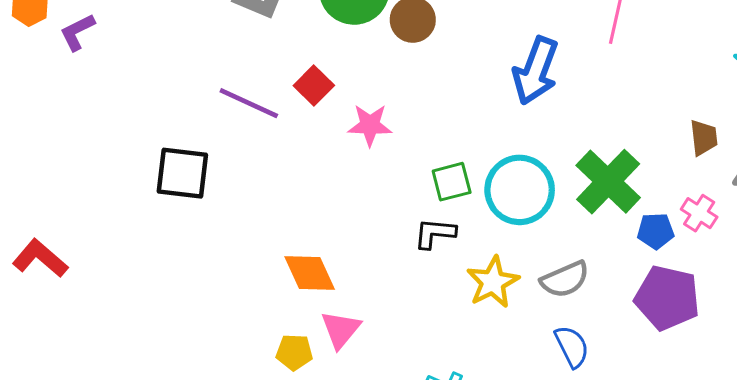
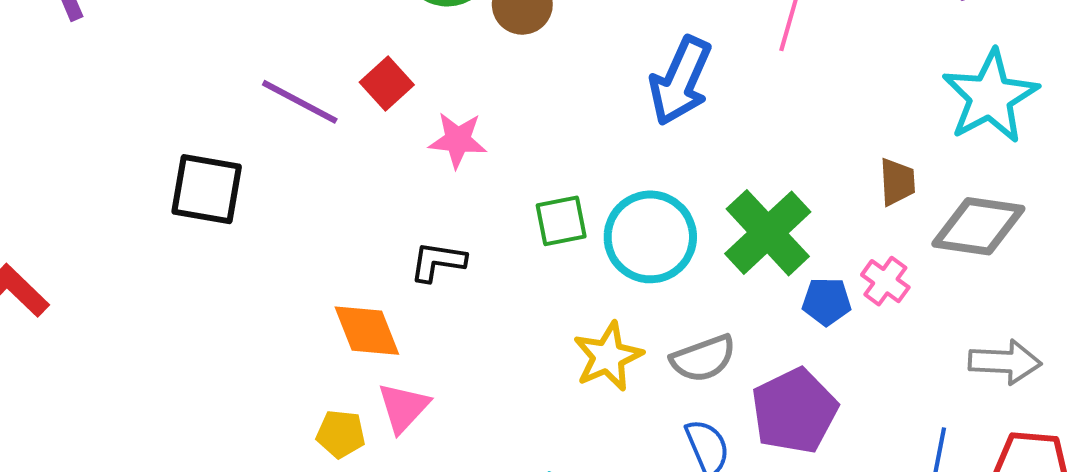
black L-shape: (435, 233) -> (438, 262), moved
purple pentagon: (667, 298) -> (794, 411), moved, turned 30

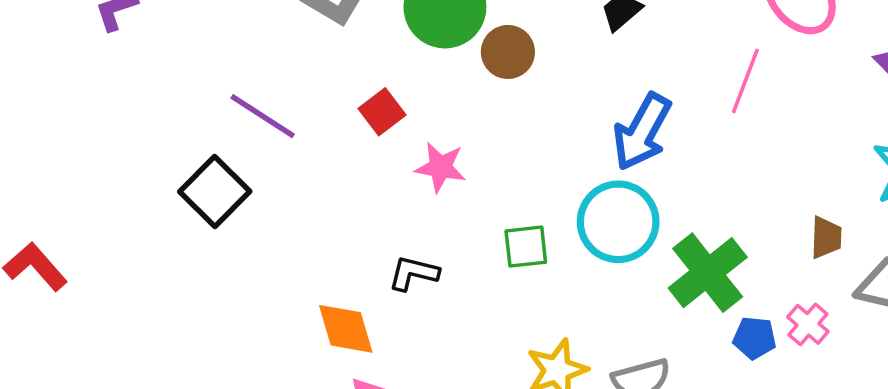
purple line: (300, 102) -> (263, 116), moved
black square: (207, 189) -> (215, 192), turned 30
cyan circle: (650, 237) -> (618, 222), moved

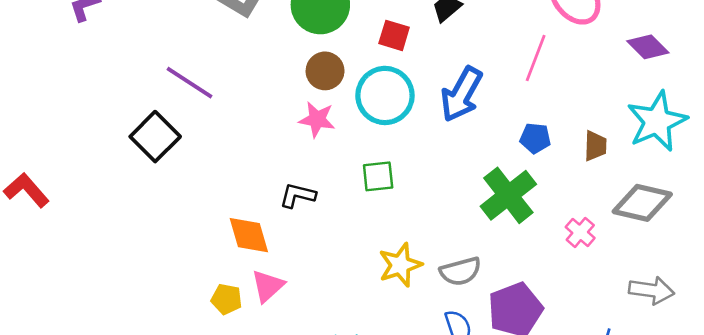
brown circle: (508, 52) -> (325, 71), moved
red square: (382, 112) -> (394, 35), moved, turned -36
cyan circle: (618, 222) -> (385, 95), moved
brown trapezoid: (826, 237) -> (595, 146), moved
blue pentagon: (755, 338) -> (535, 138), moved

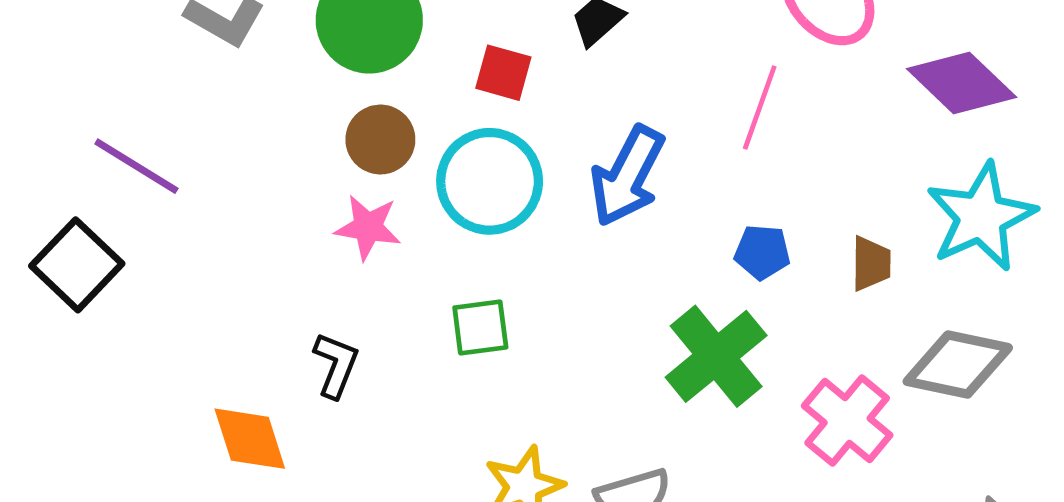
purple diamond: (648, 47) -> (962, 83), size x1.4
black L-shape: (298, 195) -> (336, 365), turned 99
pink cross: (580, 232) -> (847, 420), size x1.6

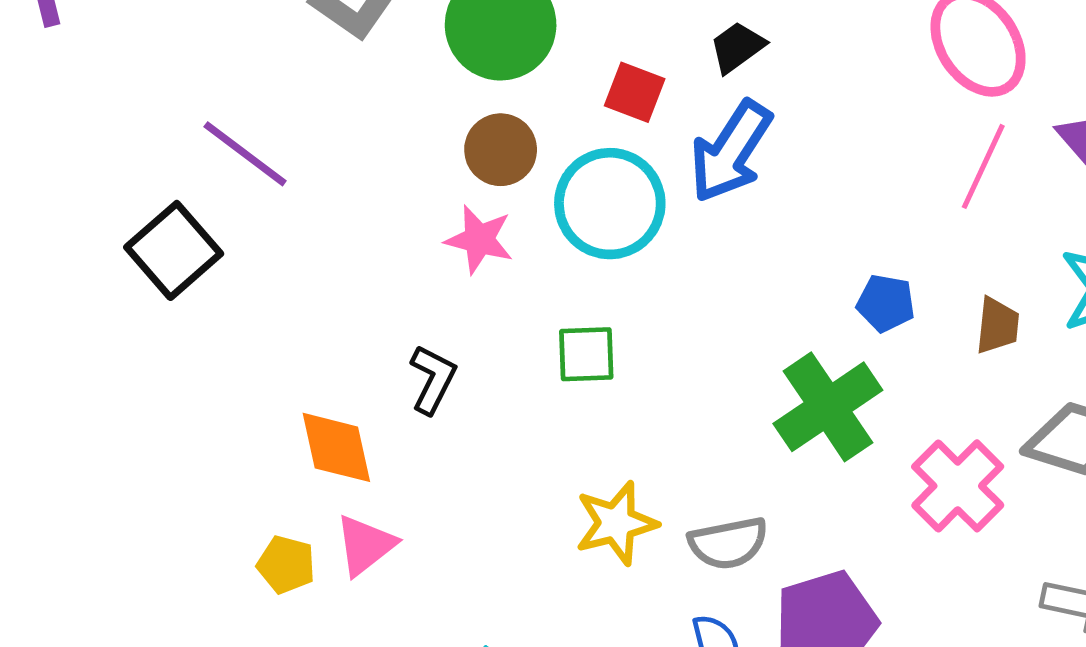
pink line: (760, 107) -> (983, 166), moved
blue arrow: (627, 176) -> (731, 151), moved

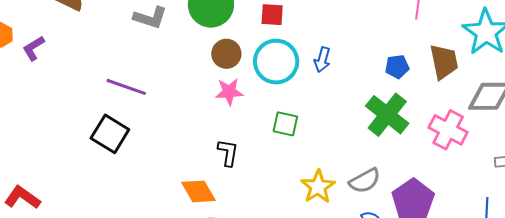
blue arrow: (731, 151) -> (322, 60), moved, size x0.6
brown trapezoid: (998, 326) -> (444, 62), size x1.5
green square: (586, 354) -> (285, 124), turned 32

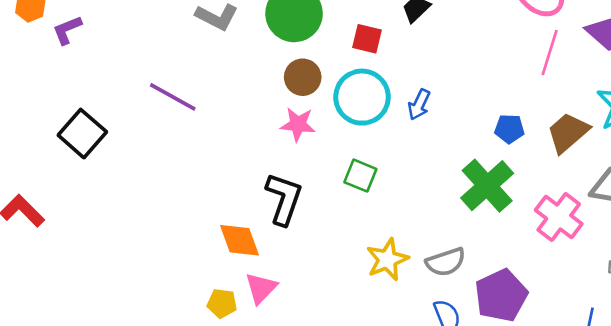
brown trapezoid: (444, 62) -> (568, 133), turned -129
black square: (110, 134) -> (82, 134), moved
black L-shape: (228, 153) -> (284, 199), size x1.5

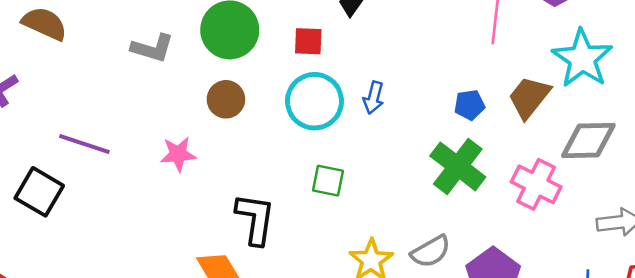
brown circle: (303, 77) -> (226, 99), moved
purple line: (173, 97) -> (84, 144), moved
pink star: (298, 124) -> (178, 154), moved

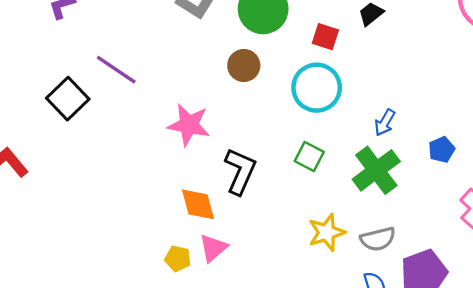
blue arrow: (374, 98) -> (385, 123), moved
blue pentagon: (469, 105) -> (442, 150), moved, turned -30
pink star: (178, 154) -> (189, 125), moved, size x1.4
green cross: (458, 166) -> (376, 170), moved

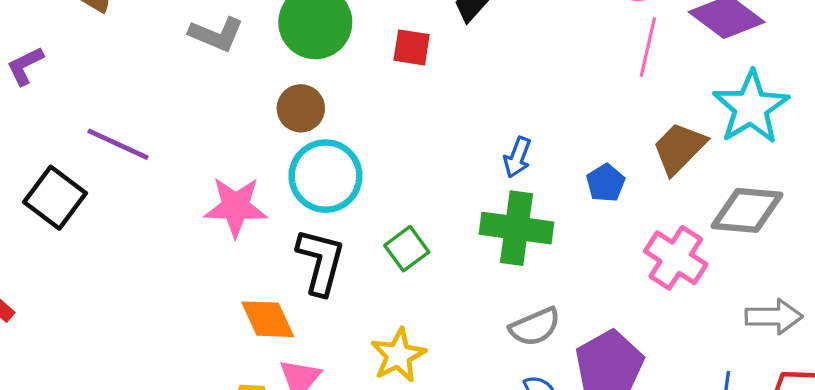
cyan circle: (317, 88) -> (325, 176), moved
green square: (309, 157) -> (407, 249), moved, turned 36
green cross: (376, 170) -> (517, 228), turned -36
yellow star: (327, 232) -> (398, 355), moved

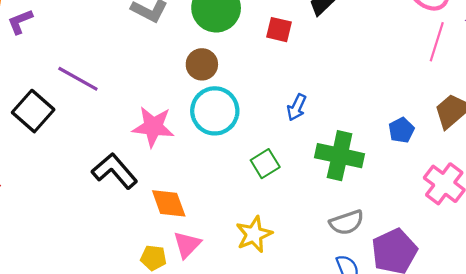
blue arrow: (517, 157) -> (297, 107), moved
black L-shape: (321, 262) -> (115, 171), moved, turned -60

